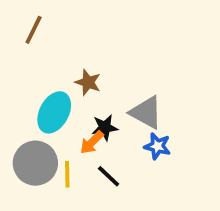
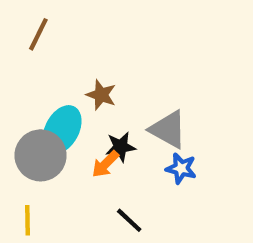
gray circle: (35, 163) -> (41, 155), moved
yellow line: (67, 174) -> (28, 220), moved
black line: (109, 176) -> (129, 220), moved

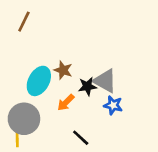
brown star: (101, 95) -> (63, 70), moved
black star: (121, 147) -> (87, 86), moved
gray circle: (41, 155) -> (24, 119), moved

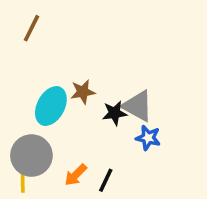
brown star: (63, 70) -> (83, 92), turned -30
orange arrow: (66, 103) -> (76, 175), moved
black line: (81, 138) -> (106, 180), turned 72

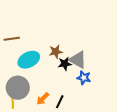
brown line: (31, 28) -> (12, 39), moved, turned 56
brown star: (83, 92) -> (56, 52), moved
cyan ellipse: (51, 106) -> (29, 60), turned 35

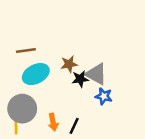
brown line: (12, 39) -> (26, 51), moved
orange arrow: (43, 99) -> (53, 122), turned -56

